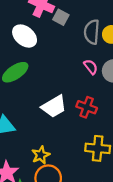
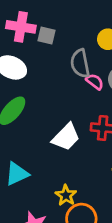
gray semicircle: (92, 32) -> (80, 63), moved

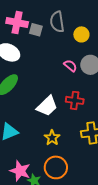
gray semicircle: (80, 63) -> (57, 22), moved
yellow star: (66, 195) -> (52, 138), moved

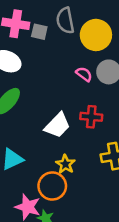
yellow circle: (81, 34) -> (96, 35), size x1.6
orange circle: (56, 167) -> (52, 186), moved

